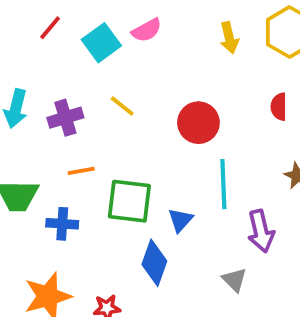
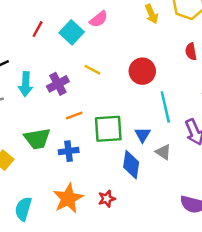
gray triangle: (234, 280) -> (163, 152), moved

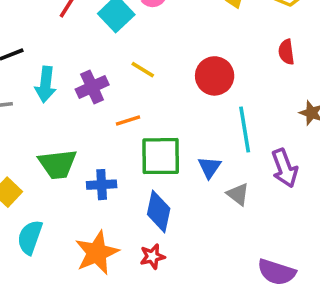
orange line: (74, 115) -> (128, 121), moved
blue diamond: (131, 165) -> (159, 211), moved
cyan semicircle: (23, 209) -> (30, 237), moved

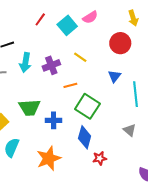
red circle: (215, 76) -> (120, 43), moved
green square: (161, 156) -> (87, 106), turned 30
blue triangle: (209, 167) -> (114, 76), moved
red star: (152, 257) -> (100, 158), moved

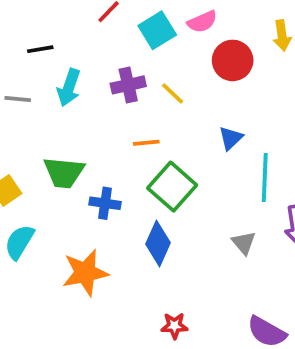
red circle: (120, 43) -> (233, 60), moved
purple cross: (51, 65) -> (128, 85), moved
red star: (100, 158) -> (174, 326), moved

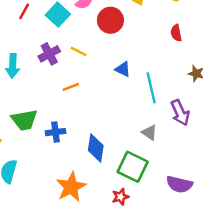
blue triangle: (231, 138) -> (123, 69), turned -35
green square: (172, 187) -> (133, 167), moved
orange star: (85, 273) -> (71, 187), moved

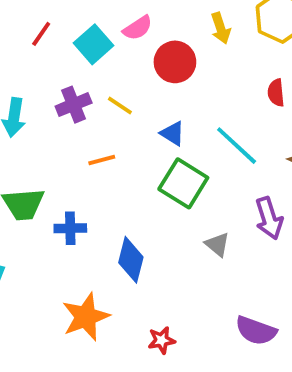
blue triangle: (123, 69) -> (173, 133), moved
cyan line: (151, 88) -> (237, 146), moved, turned -40
green square: (133, 167) -> (183, 183), moved

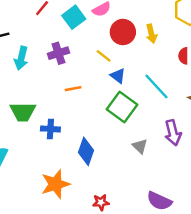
yellow arrow: (221, 28) -> (151, 34), moved
yellow line: (120, 106) -> (104, 56), moved

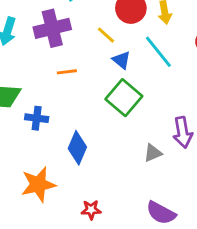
purple cross: (58, 53) -> (52, 28), size x1.4
cyan line: (157, 86) -> (158, 52), moved
gray triangle: (140, 146) -> (153, 153), moved, turned 49

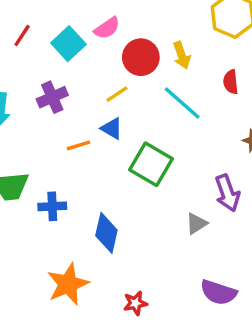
purple cross: (52, 28) -> (52, 97), size x0.7
yellow line: (106, 35) -> (117, 94), turned -66
blue triangle: (121, 60) -> (112, 129), moved

